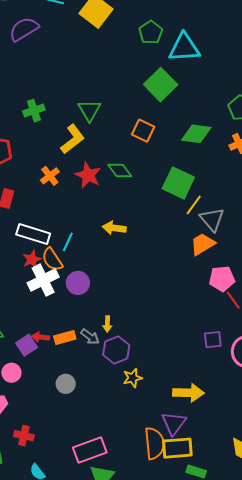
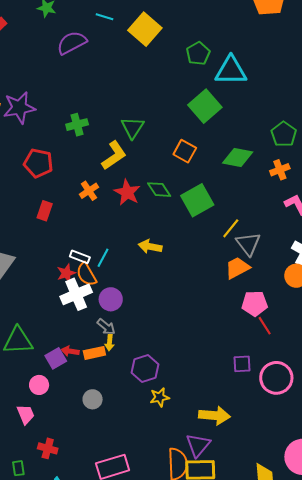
green square: (178, 183) -> (197, 200), moved, turned 32
white rectangle: (33, 234) -> (80, 257), moved, size x0.6
yellow arrow: (107, 324) -> (110, 343), moved
gray arrow: (90, 337) -> (106, 327), moved

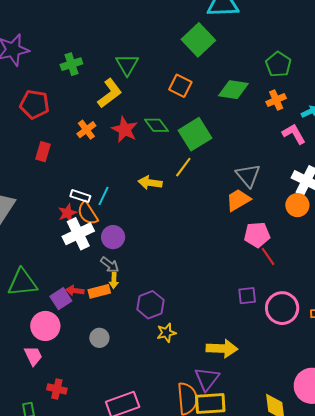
yellow line: (231, 228) -> (183, 167), moved
pink circle: (39, 385) -> (45, 326), size x1.5

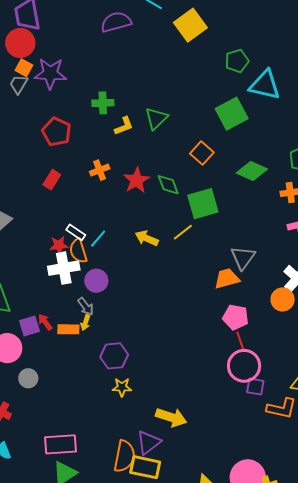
yellow L-shape: (110, 93) -> (124, 126), moved, size x0.7
red arrow: (75, 291) -> (45, 322), turned 30
purple square: (247, 296) -> (255, 387), moved
pink circle: (282, 308) -> (244, 366), moved
gray circle: (99, 338) -> (28, 378), moved

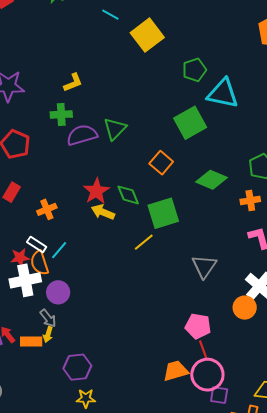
purple semicircle: (116, 22) -> (82, 135), moved
yellow L-shape: (124, 126) -> (73, 83), moved
orange cross: (100, 170) -> (47, 209), moved
yellow arrow: (147, 238) -> (103, 212), moved
orange trapezoid: (227, 279) -> (176, 371), moved

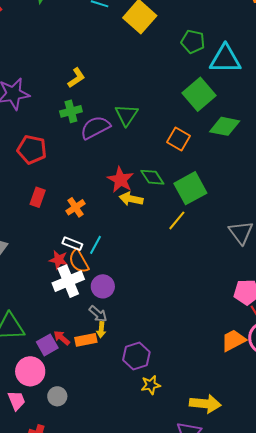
green pentagon: (194, 70) -> (193, 42), turned -30
green diamond: (212, 180) -> (225, 126), moved
red star: (20, 258) -> (59, 260), turned 30

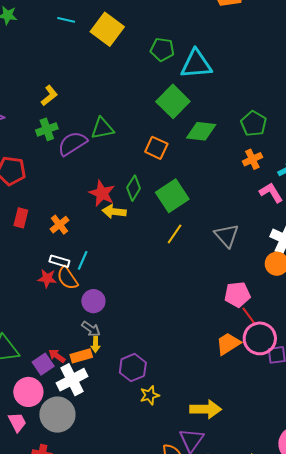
green triangle: (126, 115) -> (102, 128), turned 50
green diamond: (152, 177) -> (134, 188), turned 70
yellow line: (177, 220) -> (175, 234), moved
white cross: (68, 281) -> (72, 380), moved
gray circle: (57, 396) -> (57, 415), size x1.8

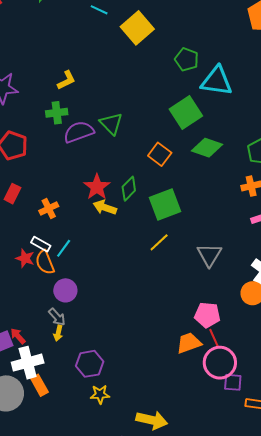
green triangle: (102, 128) -> (111, 124), turned 45
orange trapezoid: (228, 344) -> (189, 343), moved
orange rectangle: (81, 356) -> (39, 385), moved, turned 65

